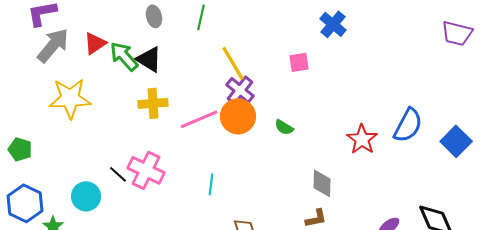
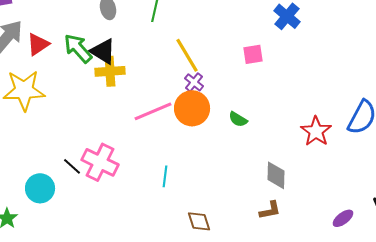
red triangle: (95, 43) -> (38, 44), moved
purple cross: (240, 90) -> (194, 82), size x0.7
yellow cross: (153, 103) -> (110, 71), moved

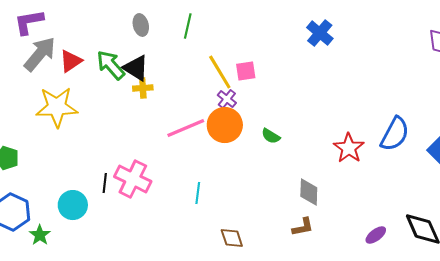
pink square: (253, 54) -> (246, 71), moved
yellow cross: (110, 71) -> (143, 88), size x0.7
black line: (72, 166) -> (105, 183), turned 54

